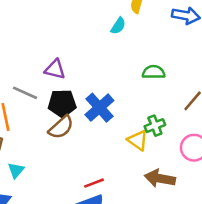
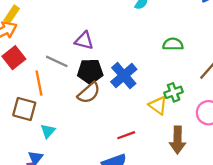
brown arrow: (160, 178) -> (178, 140), turned -100
red line: (94, 183) -> (126, 135), moved

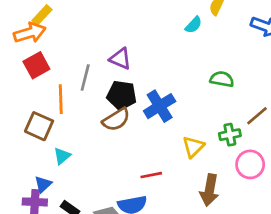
gray line: (57, 61) -> (85, 78), turned 70
green cross: (174, 92) -> (230, 135), moved
yellow triangle: (158, 105) -> (193, 147), turned 30

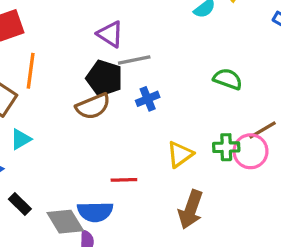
gray line: (85, 78) -> (134, 60), moved, turned 55
blue cross: (160, 106) -> (148, 99), size x0.6
pink circle: (250, 164) -> (251, 151), moved

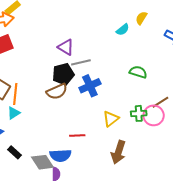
orange line: (31, 71) -> (15, 94), moved
black pentagon: (104, 78) -> (63, 74), turned -30
blue cross: (148, 99) -> (90, 86), size x1.5

